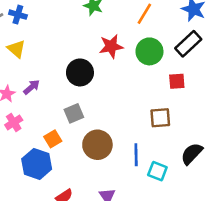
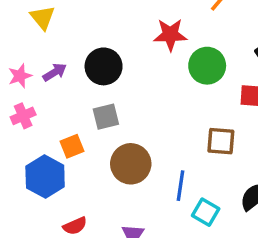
green circle: (149, 51) -> (207, 66), moved
black circle: (80, 72) -> (104, 66), moved

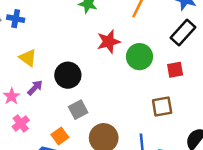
yellow triangle: (43, 18) -> (28, 58), moved

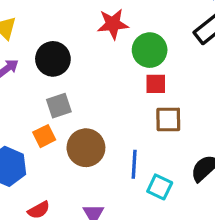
red square: (175, 70) -> (156, 84), moved
orange square: (60, 136) -> (44, 136), moved

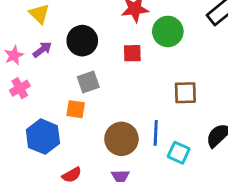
red square: (156, 84) -> (132, 53), moved
orange square: (44, 136) -> (76, 109), turned 36
brown circle: (86, 148) -> (121, 139), moved

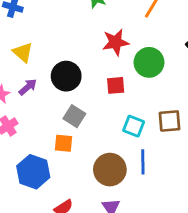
gray square: (88, 82) -> (74, 116), turned -35
cyan square: (179, 153) -> (134, 126), moved

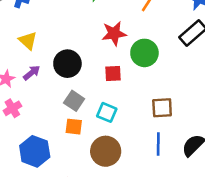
cyan square: (134, 126) -> (107, 112), moved
orange square: (64, 143) -> (74, 127), moved
blue line: (143, 162) -> (158, 144), moved

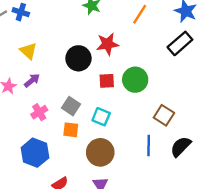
green circle: (144, 53) -> (135, 80), moved
black circle: (67, 64) -> (78, 58), moved
pink cross: (12, 108) -> (39, 112), moved
brown square: (162, 108) -> (164, 115), moved, turned 36

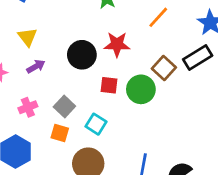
purple arrow: (32, 80) -> (36, 66), moved
brown square: (164, 115) -> (164, 68), moved

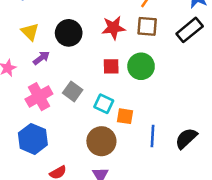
black circle: (82, 55) -> (69, 33), moved
brown square: (164, 68) -> (147, 26), moved, turned -30
pink cross: (28, 107) -> (39, 97), size x1.5
orange square: (60, 133) -> (125, 116), moved

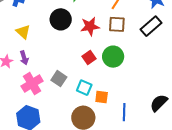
black circle: (69, 33) -> (61, 19), moved
purple arrow: (41, 58) -> (24, 58), moved, turned 112
red square: (111, 66) -> (89, 57), turned -32
black semicircle: (186, 138) -> (159, 103), moved

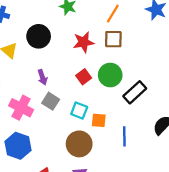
black circle: (61, 19) -> (39, 36), moved
black rectangle: (151, 26) -> (135, 92), moved
purple arrow: (24, 58) -> (42, 77), moved
pink cross: (32, 84) -> (21, 108), turned -30

